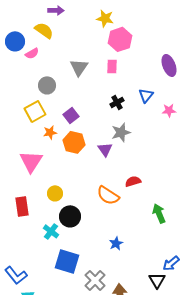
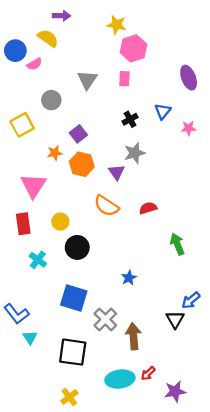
yellow square: (35, 111) -> (22, 125), moved
orange semicircle: (108, 195) -> (106, 206), moved
red rectangle: (22, 206) -> (23, 224), moved
cyan cross: (51, 231) -> (38, 260), moved

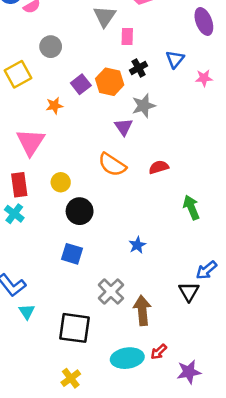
pink rectangle: (124, 79) -> (127, 37), moved
gray triangle: (87, 80) -> (105, 16), moved
orange hexagon: (82, 164) -> (110, 82), moved
cyan cross: (38, 260) -> (14, 214), moved
blue square: (74, 298) -> (72, 254), moved, size x0.7

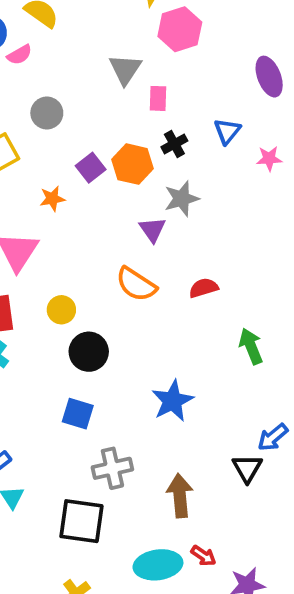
blue star: (137, 245) -> (173, 401), size x1.6
gray cross: (111, 292) -> (112, 468), moved, turned 32
red arrow: (159, 352) -> (204, 556), turned -102

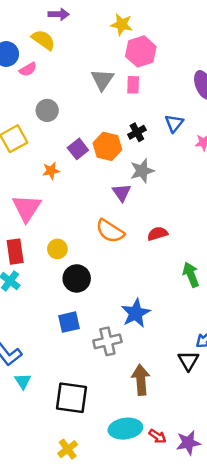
pink rectangle: (158, 98) -> (133, 85), moved
blue square: (78, 414) -> (69, 322), turned -30
gray cross: (112, 468) -> (107, 341), moved
red arrow: (204, 556) -> (157, 436), moved

